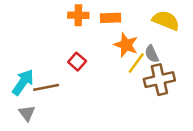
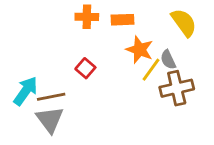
yellow semicircle: (166, 20) -> (184, 23), turned 32
gray triangle: (27, 113) -> (50, 120), moved, size x1.5

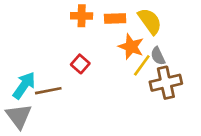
yellow semicircle: (184, 23) -> (150, 21), moved
gray triangle: (50, 120) -> (19, 116), moved

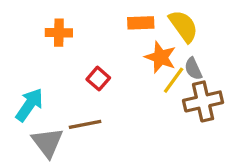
orange cross: (82, 16) -> (59, 33), moved
brown line: (48, 91) -> (85, 124), moved
gray triangle: (19, 116) -> (47, 142), moved

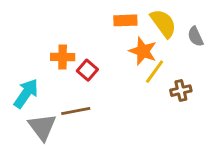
orange cross: (59, 33) -> (63, 57), moved
gray semicircle: (193, 69) -> (195, 37), moved
brown cross: (203, 101) -> (181, 91), size x0.6

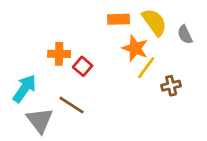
brown line: (76, 111) -> (72, 105), turned 44

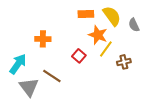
red square: (83, 66) -> (79, 56), moved

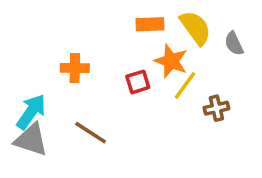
red square: (79, 56) -> (138, 82), moved, turned 32
gray triangle: (29, 87) -> (31, 140), moved, turned -35

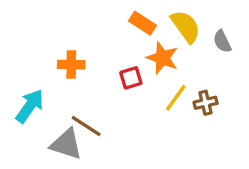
orange rectangle: (150, 24) -> (143, 23), turned 35
yellow line: (185, 85) -> (176, 98), moved
gray triangle: (31, 140) -> (66, 144), moved

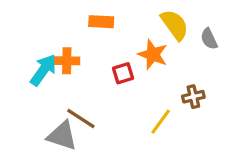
orange rectangle: (143, 23) -> (101, 22), moved, turned -30
yellow line: (176, 98) -> (161, 122), moved
cyan arrow: (30, 106) -> (43, 70), moved

